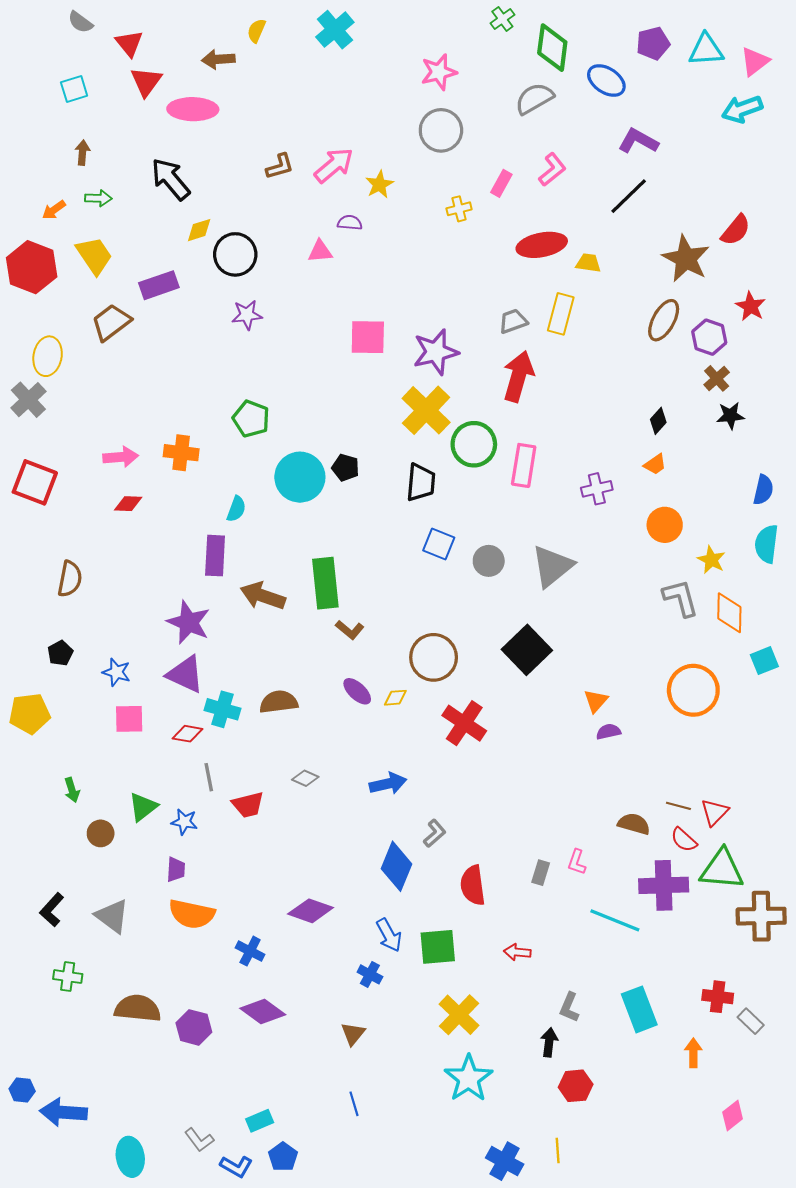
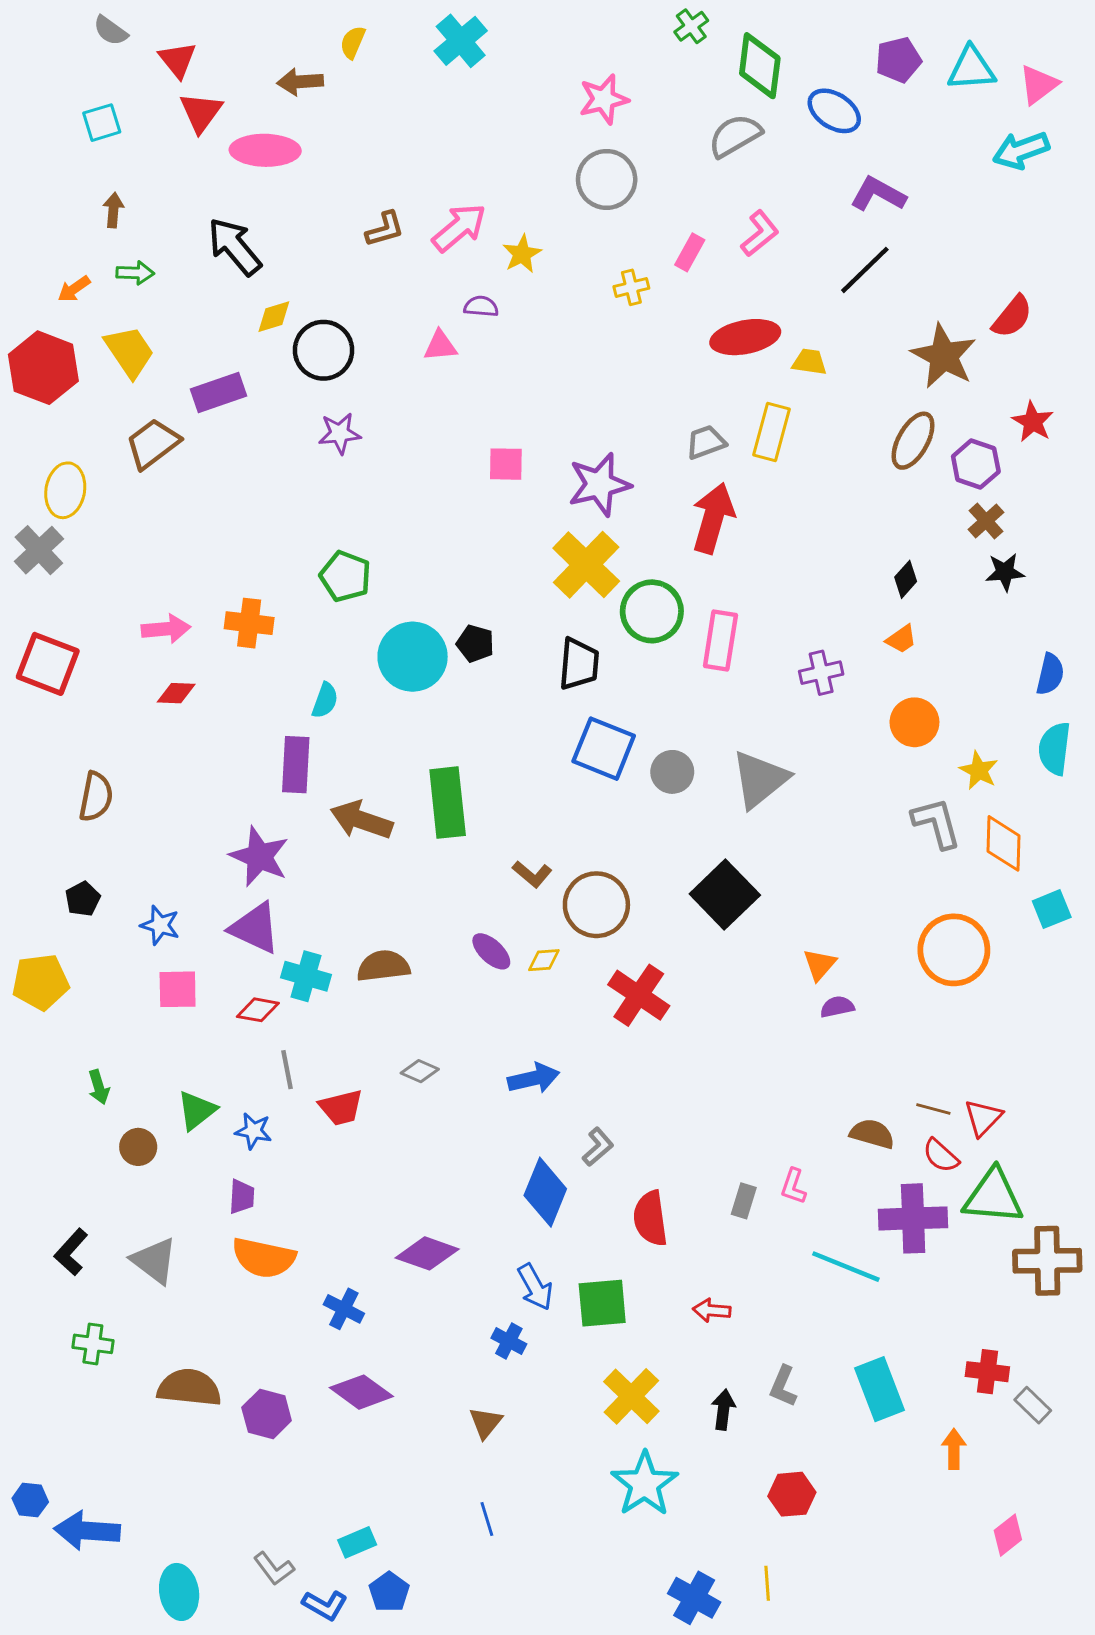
pink square: (368, 337) -> (506, 464), size x0.7
blue square: (439, 544) -> (604, 749), size x1.4
brown L-shape: (350, 630) -> (532, 874), moved
black arrow: (549, 1042) -> (723, 1410), moved

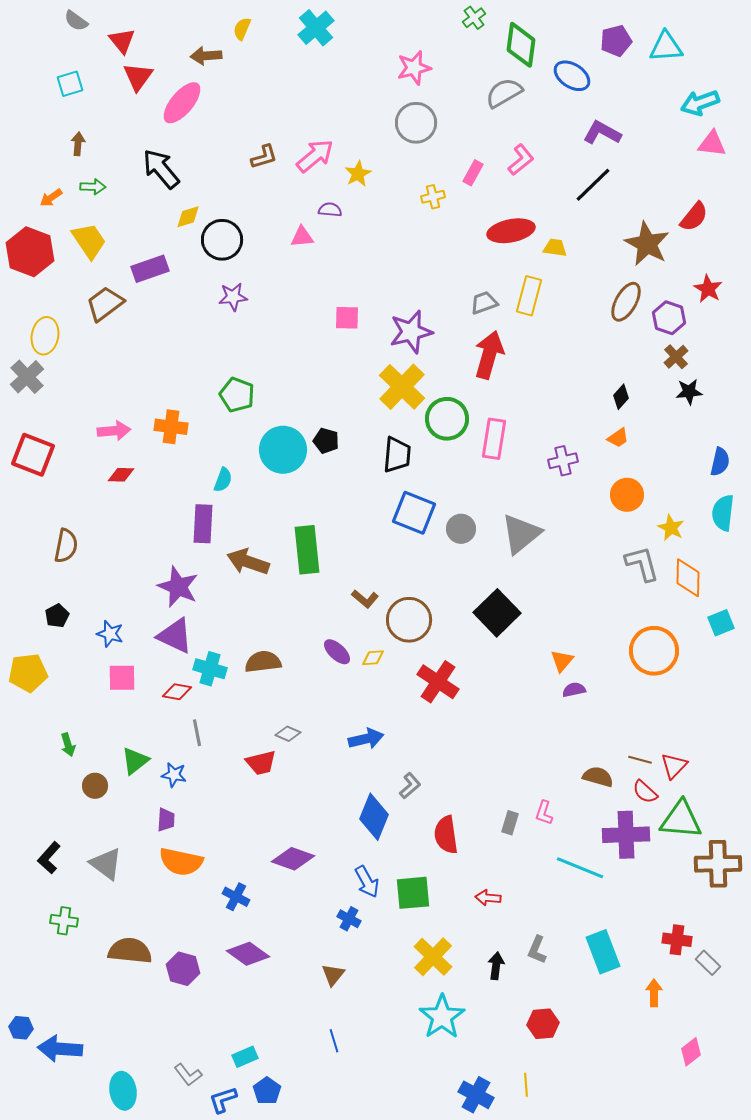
pink triangle: (1039, 85) -> (712, 144), moved, turned 44
pink ellipse: (265, 150) -> (182, 103), turned -51
red trapezoid: (341, 1108) -> (261, 763), moved
blue L-shape: (325, 1605) -> (223, 1100), turned 132

